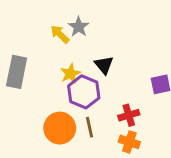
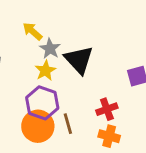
gray star: (79, 27) -> (50, 49), moved
black triangle: (104, 65) -> (79, 60), size x1.5
purple hexagon: (84, 92) -> (42, 103), moved

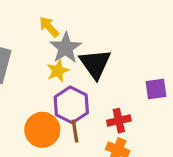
gray star: (50, 49) -> (66, 48), size x1.4
purple hexagon: (42, 103) -> (71, 105), moved

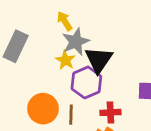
yellow star: (58, 71) -> (65, 60), turned -30
purple hexagon: (71, 105) -> (86, 82), moved

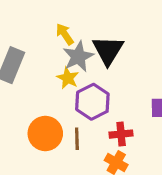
black triangle: (99, 60) -> (108, 50), moved

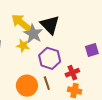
yellow arrow: (65, 34) -> (21, 23), size x1.5
yellow star: (68, 78) -> (23, 46), moved

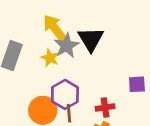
purple hexagon: (50, 58) -> (65, 94), moved

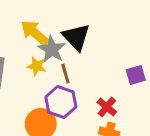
red cross: (105, 107) -> (107, 107), turned -30
brown line: (69, 113) -> (65, 74), moved

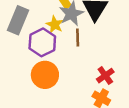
purple hexagon: (61, 102) -> (42, 42), moved

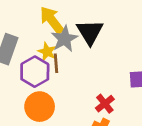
brown line: (78, 38) -> (56, 63), moved

